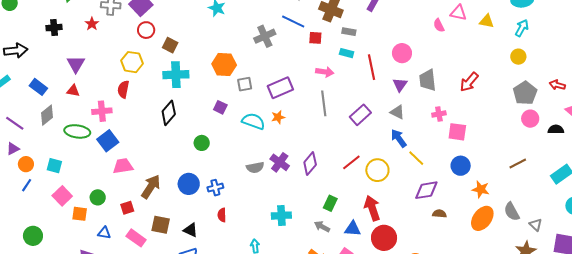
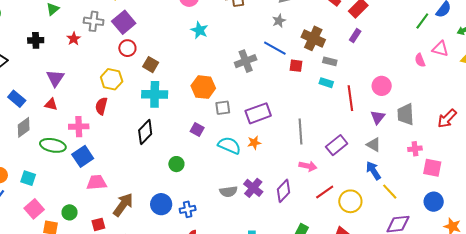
pink arrow: (325, 72) -> (308, 166), moved

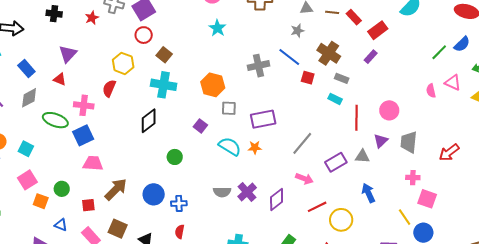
gray line: (301, 132) -> (302, 143), turned 35
gray triangle: (374, 145) -> (362, 156), moved, turned -35
yellow line: (390, 192) -> (405, 217), moved

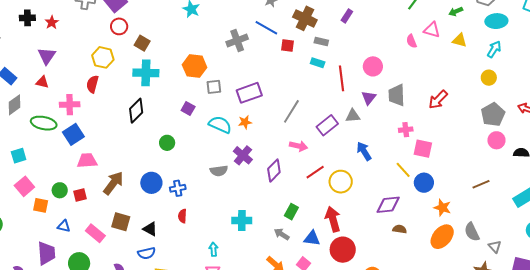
red star: (92, 18) -> (52, 22), moved
cyan square: (26, 149) -> (19, 156), turned -35
purple cross: (247, 192) -> (243, 155), moved
red square: (88, 205) -> (80, 195), moved

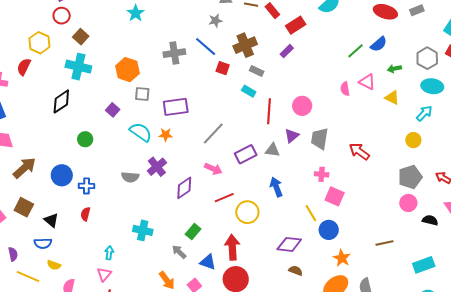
brown cross: (305, 18) -> (245, 45), turned 30
red arrow: (438, 100) -> (359, 151), turned 70

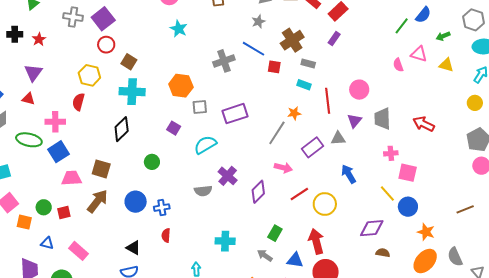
cyan semicircle: (141, 132) -> (205, 145), turned -55
orange star: (166, 135) -> (294, 113), moved
brown square: (24, 207) -> (101, 169), moved

